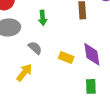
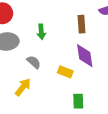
purple diamond: (92, 54) -> (85, 56), moved
green rectangle: (91, 86) -> (78, 101), moved

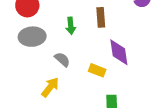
brown rectangle: (81, 24) -> (101, 17), moved

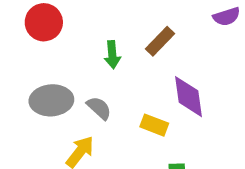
brown rectangle: (101, 17) -> (160, 41), turned 48
gray ellipse: (32, 37) -> (51, 100), moved

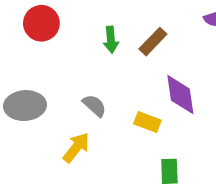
green arrow: (112, 55) -> (111, 40), moved
gray ellipse: (51, 100) -> (25, 106), moved

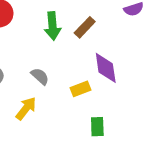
green arrow: (111, 40) -> (53, 26), size x1.4
yellow rectangle: (147, 122) -> (81, 89), turned -42

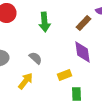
brown rectangle: (85, 27) -> (84, 23), moved
yellow rectangle: (81, 89) -> (64, 75), moved

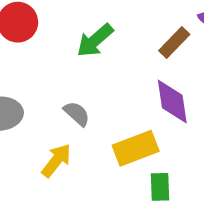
green arrow: (44, 22) -> (95, 40), turned 54
yellow rectangle: (64, 75) -> (136, 148), size x1.5

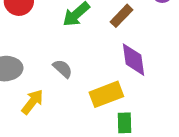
brown rectangle: (174, 43) -> (121, 16), moved
yellow arrow: (56, 160) -> (32, 102), moved

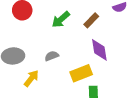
gray semicircle: (63, 69) -> (52, 56), turned -64

